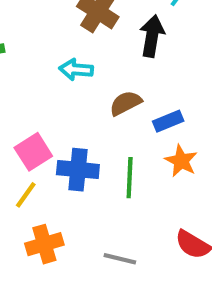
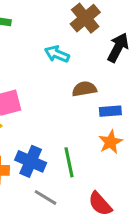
blue cross: (78, 170) -> (31, 161), moved
green line: (130, 178) -> (69, 162), moved, turned -32

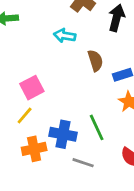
brown semicircle: (84, 89) -> (95, 61), turned 95

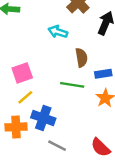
yellow line: (25, 115) -> (25, 97), moved
green line: (97, 127) -> (72, 85), moved, turned -65

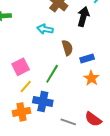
green line: (72, 85) -> (52, 74), moved, turned -60
gray line: (57, 146) -> (68, 122), moved

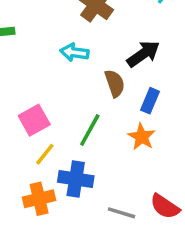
black arrow: (83, 17) -> (143, 54), moved, turned 42
blue rectangle: (87, 58) -> (150, 101), turned -48
orange star: (91, 78) -> (142, 137), moved

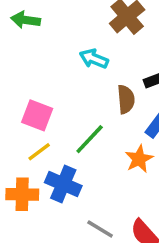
pink square: (34, 120) -> (37, 115), turned 36

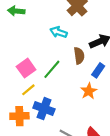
pink square: (37, 115) -> (26, 68), turned 36
green line: (90, 139) -> (52, 69), moved

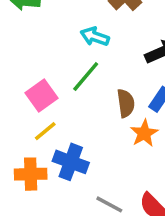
brown semicircle: (79, 56) -> (126, 103), moved
green line: (52, 69) -> (86, 76), moved

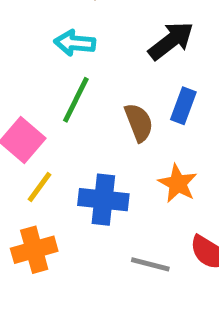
orange star: (144, 133) -> (178, 183), moved
blue cross: (71, 162) -> (103, 200), moved

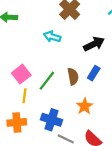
green line: (76, 100) -> (47, 81), moved
yellow line: (40, 187) -> (25, 96), turned -40
blue cross: (103, 200) -> (52, 120), moved

